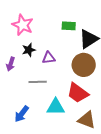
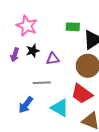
purple arrow: (11, 64) -> (15, 55), moved
cyan triangle: (56, 107) -> (60, 108), turned 30
blue arrow: (22, 114) -> (26, 105), moved

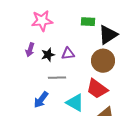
pink star: (27, 26) -> (42, 21), turned -30
black star: (33, 51) -> (48, 55), moved

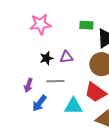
purple arrow: (30, 50) -> (28, 85), moved
cyan triangle: (75, 103) -> (73, 106), turned -30

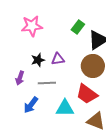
green rectangle: (86, 25) -> (78, 27), turned -56
purple arrow: (28, 85) -> (20, 78), moved

